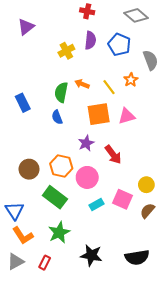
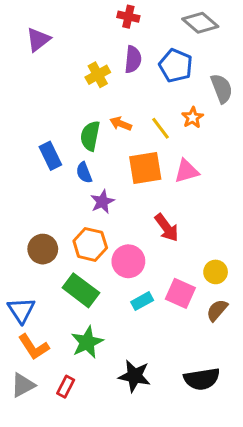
blue rectangle: (23, 103) -> (50, 156), moved
purple star: (86, 143) -> (102, 202), moved

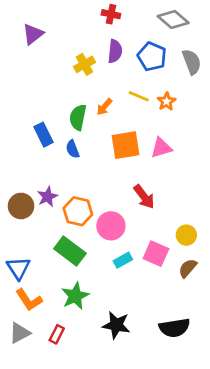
gray semicircle: (222, 88) -> (192, 62), moved
orange arrow: (121, 124) -> (104, 107), turned -72
yellow line: (160, 128) -> (139, 96), moved, turned -30
purple star: (102, 202) -> (47, 197), moved
brown circle: (43, 249) -> (21, 206), moved

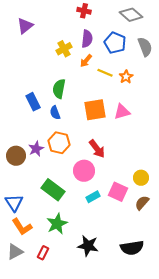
orange arrow: (104, 107) -> (86, 61), moved
red arrow: (144, 197) -> (97, 149), moved
orange hexagon: (78, 211) -> (59, 143), moved

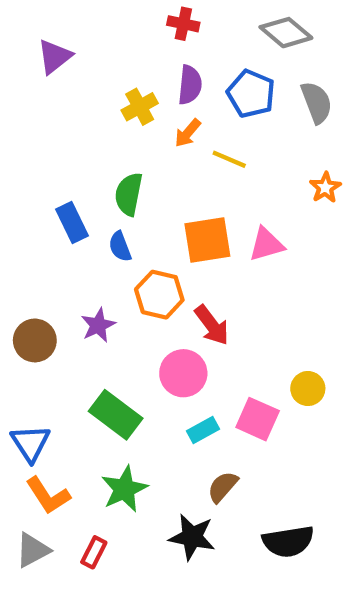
orange star: (126, 77) -> (325, 188), moved
orange hexagon: (59, 143) -> (159, 295), moved
purple star: (36, 149) -> (98, 325), moved
brown semicircle: (142, 203) -> (223, 487), moved

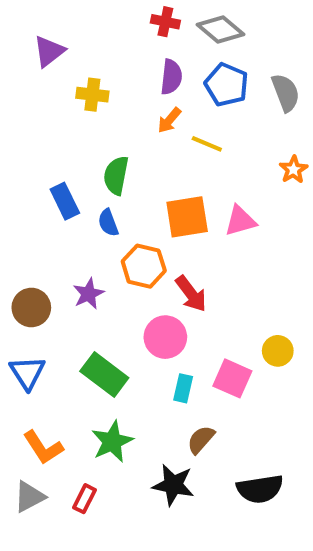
gray diamond: (286, 33) -> (221, 30), moved
yellow cross: (140, 107) -> (92, 95), moved, turned 36
cyan rectangle: (203, 430) -> (183, 388), turned -48
blue triangle: (30, 443) -> (27, 373), moved

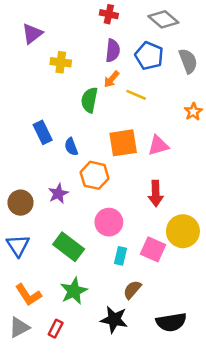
gray diamond: (221, 30) -> (163, 19), moved
green semicircle: (116, 175) -> (89, 100), moved
red arrow: (191, 294) -> (156, 194), moved, turned 35
yellow circle: (278, 351) -> (183, 231), size x1.6

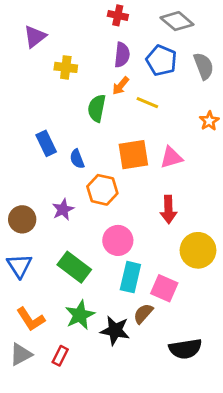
pink square: (153, 249) -> (164, 288), moved
cyan rectangle: (121, 256) -> (130, 277), size x1.5
black star: (114, 320) -> (115, 330), moved

